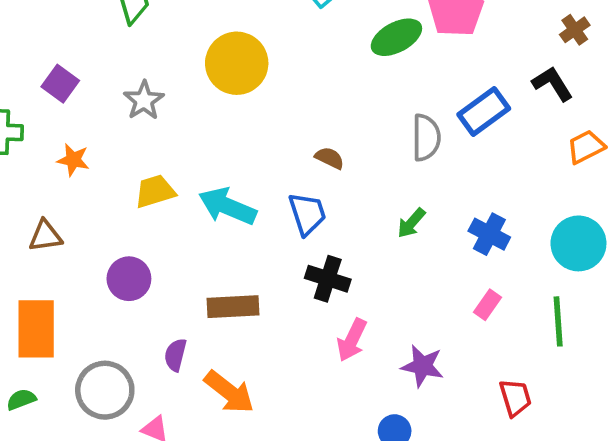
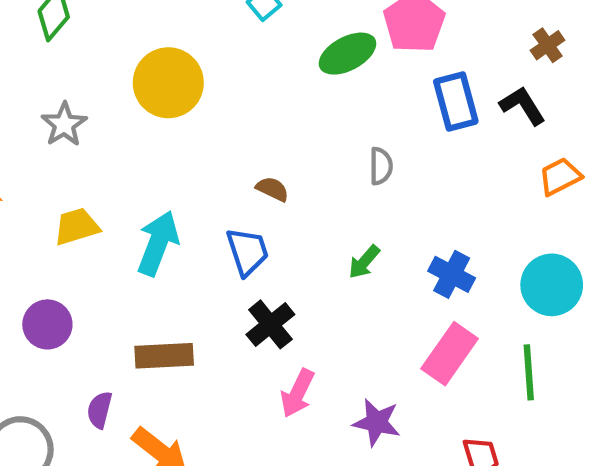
blue rectangle: (484, 112) -> (456, 101), moved, turned -69
gray semicircle: (426, 138) -> (381, 166), size x0.7
cyan arrow: (227, 206) -> (158, 243), turned 88
black cross: (328, 279) -> (270, 324), turned 33
pink rectangle: (487, 305) -> (450, 354), size x1.8

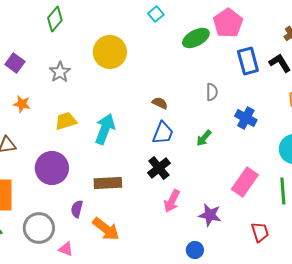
blue trapezoid: (247, 252) -> (163, 133), moved, turned 40
blue cross: (452, 274) -> (246, 118), moved
purple circle: (47, 324) -> (52, 168), size x1.4

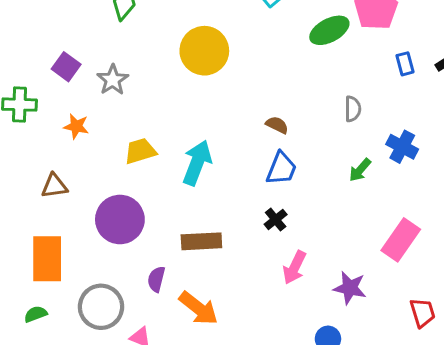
blue rectangle: (248, 61) -> (405, 64), size x0.6
gray star: (60, 72) -> (113, 80), moved
green arrow: (204, 138) -> (360, 170), moved
black cross: (159, 168) -> (276, 219), size x0.7

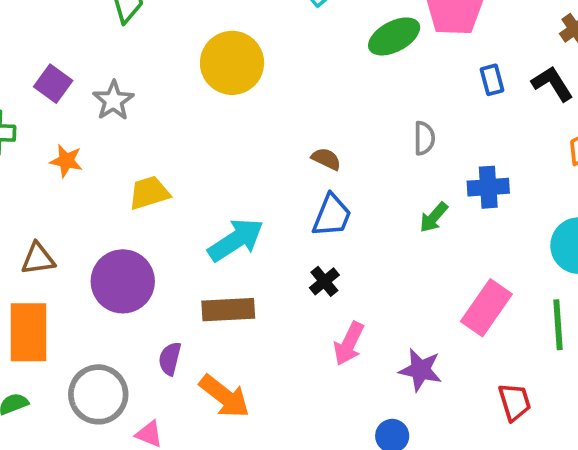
blue cross: (402, 147) -> (488, 187), turned -32
cyan arrow: (197, 163) -> (236, 240), moved, turned 36
brown triangle: (54, 186) -> (38, 259), moved

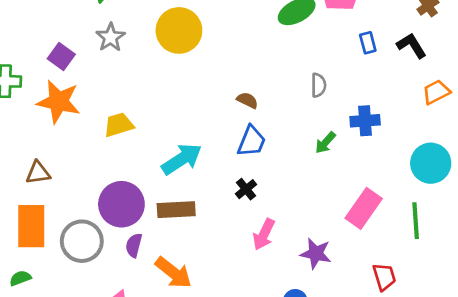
purple square: (53, 84) -> (61, 56), moved
gray star: (113, 101) -> (111, 37), moved
orange star: (66, 161) -> (59, 102), size x1.8
purple circle: (123, 281) -> (121, 204), moved
gray circle: (98, 394) -> (82, 241), moved

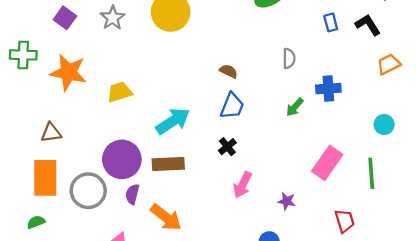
purple square: (61, 56) -> (65, 18), moved
cyan circle: (431, 163) -> (384, 125), size x0.6
purple star: (316, 253) -> (287, 201), size x0.7

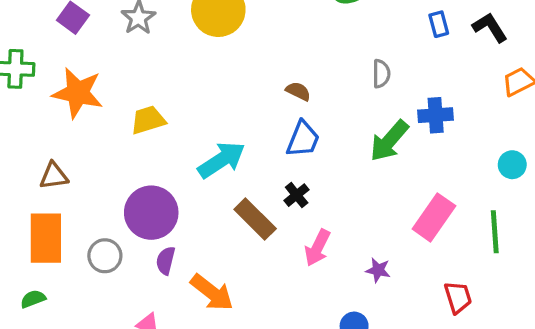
green arrow: (295, 107) -> (389, 141), size x1.6
brown rectangle: (168, 164) -> (255, 219), moved, turned 48
gray circle: (88, 191) -> (105, 256), size x0.7

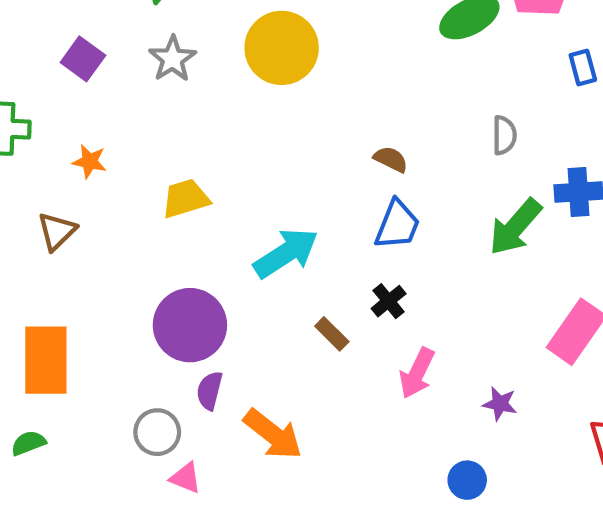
orange star: (78, 93) -> (90, 161), size x0.5
brown triangle: (54, 176) -> (57, 231), moved, turned -36
brown rectangle: (255, 219) -> (332, 334), size x0.6
gray circle: (105, 256) -> (157, 432), moved

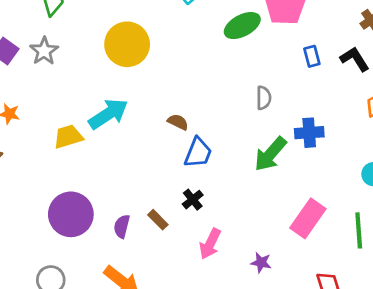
gray star: (172, 59) -> (44, 51), moved
brown semicircle: (391, 159) -> (178, 122), moved
cyan arrow: (286, 253) -> (108, 114), moved
purple semicircle: (210, 391) -> (122, 226), moved

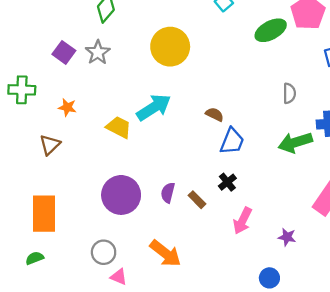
yellow trapezoid: (68, 137) -> (119, 127), turned 44
green arrow: (270, 154) -> (295, 142), turned 32
purple semicircle: (122, 226) -> (168, 193), moved

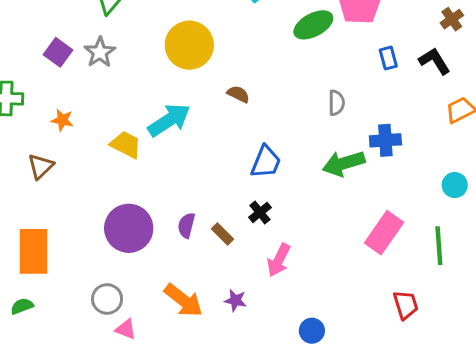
brown semicircle: (215, 114) -> (238, 94), moved
purple star: (287, 237) -> (235, 300), moved

